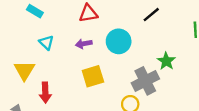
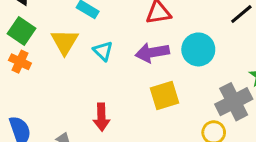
purple arrow: (84, 44) -> (152, 53), size x1.5
yellow triangle: (24, 70) -> (65, 42), moved

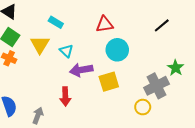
cyan circle: (198, 49) -> (117, 50), moved
purple arrow: (152, 53) -> (81, 70), moved

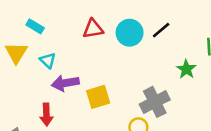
cyan circle: (117, 50) -> (130, 33), moved
green star: (176, 68) -> (186, 69), moved

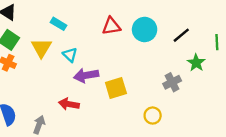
black line: (161, 30) -> (181, 35), moved
gray cross: (155, 102) -> (172, 82), moved, size x0.7
red arrow: (46, 115) -> (69, 104), turned 102

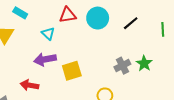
cyan triangle: (70, 55) -> (48, 34), moved
green star: (196, 63) -> (144, 63), moved

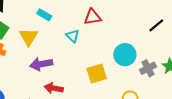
cyan circle: (98, 18) -> (125, 55), moved
purple arrow: (45, 59) -> (41, 64), moved

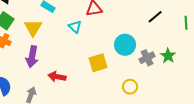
purple arrow: (41, 64) -> (32, 57), moved, turned -70

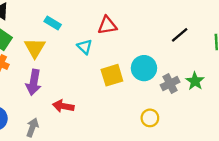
yellow square: (98, 63) -> (112, 75), moved

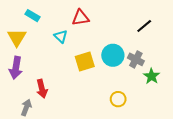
green star: (195, 81) -> (152, 76), moved
gray cross: (170, 84) -> (136, 59), moved, turned -35
red arrow: (63, 106) -> (42, 89), turned -114
gray arrow: (32, 127) -> (26, 107), moved

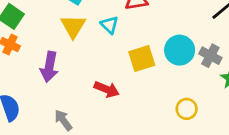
yellow triangle: (17, 38) -> (73, 26), moved
red arrow: (42, 89) -> (107, 89), moved, turned -54
gray arrow: (26, 107) -> (63, 120), turned -56

